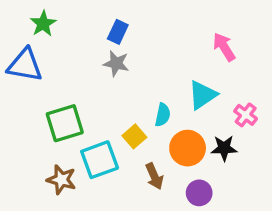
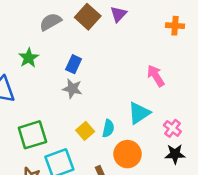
green star: (43, 24) -> (29, 58), moved
yellow square: (134, 136) -> (85, 131), moved
black star: (224, 148) -> (175, 154), moved

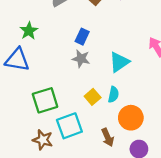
green star: (29, 58) -> (29, 31), moved
cyan triangle: (139, 113) -> (119, 62), moved

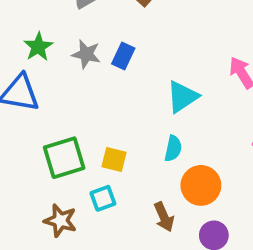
gray star: (81, 59) -> (86, 54), moved
yellow square: (93, 97) -> (114, 160), moved, turned -35
cyan square: (69, 126) -> (103, 198), size x0.6

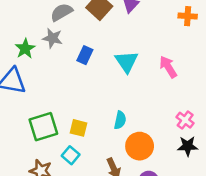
gray star: (86, 54) -> (52, 38), moved
cyan triangle: (182, 97) -> (127, 62), moved, turned -30
cyan square: (103, 198) -> (71, 155), turned -30

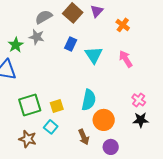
orange cross: (188, 16) -> (123, 25), moved, turned 32
blue rectangle: (85, 55) -> (71, 44), moved
cyan semicircle: (120, 120) -> (89, 100), size x1.5
yellow square: (78, 128) -> (57, 106), turned -32

